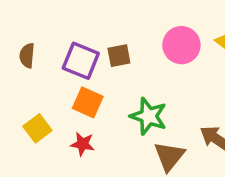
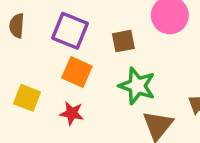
brown square: (119, 56) -> (123, 41), moved
yellow square: (37, 128) -> (27, 98), turned -32

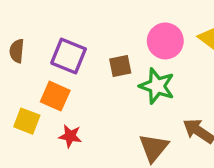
orange square: (77, 72) -> (55, 96), moved
green star: (137, 86) -> (157, 86), moved

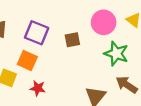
green star: (157, 86) -> (116, 54), moved

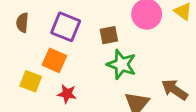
green star: (116, 54) -> (121, 64), moved

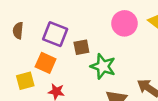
brown square: (109, 35) -> (81, 47), moved
yellow square: (31, 81) -> (25, 81), turned -36

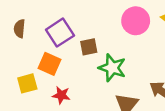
purple square: (55, 34) -> (60, 33), turned 35

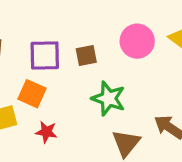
purple square: (60, 33) -> (45, 55), turned 32
brown square: (89, 47) -> (86, 55), moved

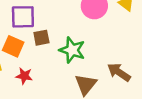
brown square: (86, 55) -> (41, 38), moved

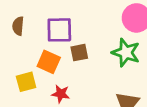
green star: (72, 50) -> (126, 53), moved

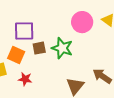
green star: (126, 53) -> (62, 48), moved

